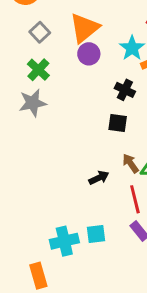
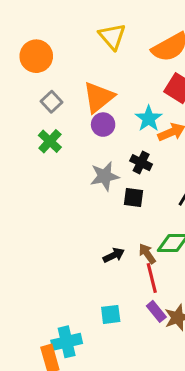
gray star: (33, 103) -> (105, 176), moved
brown arrow: (131, 163) -> (147, 254), moved
cyan cross: (64, 241) -> (67, 342), moved

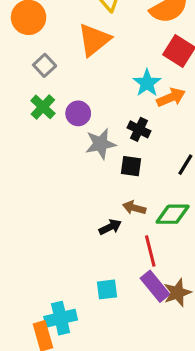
orange triangle: (99, 97) -> (94, 40), moved
purple circle: (103, 125) -> (78, 113), moved
brown arrow: (147, 254) -> (134, 208), moved, turned -40
purple rectangle: (156, 311) -> (155, 286), size x1.4

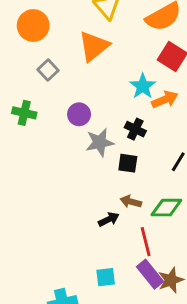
green cross: (43, 107) -> (24, 113), moved, turned -30

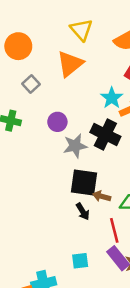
black cross: (135, 129) -> (105, 134), size x1.6
black square: (128, 163) -> (84, 182), moved, size x1.6
black arrow: (109, 219) -> (83, 211), turned 84

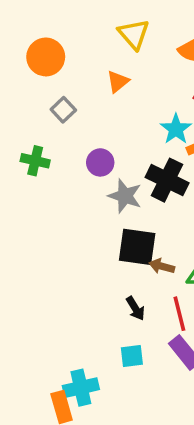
orange triangle: (70, 64) -> (118, 82), size x0.6
gray star: (75, 146) -> (125, 196), turned 30
black arrow: (83, 211) -> (135, 308), moved

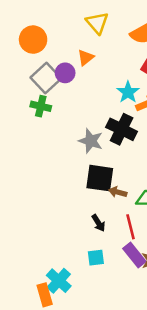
gray square: (63, 110) -> (46, 78), size x1.6
green cross: (35, 161) -> (41, 106), moved
purple circle: (100, 162) -> (65, 73), moved
cyan cross: (81, 388) -> (59, 281), turned -35

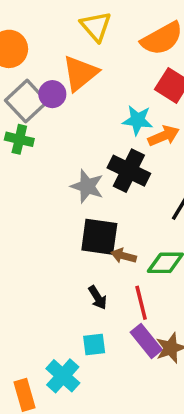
orange triangle: (86, 57) -> (80, 73), size x1.6
cyan star: (128, 92) -> (138, 120), turned -30
cyan cross: (59, 281) -> (63, 376), moved

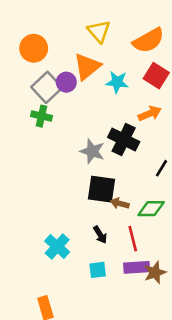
cyan star: (138, 120) -> (117, 82), moved
purple rectangle: (146, 341) -> (137, 267), turned -55
cyan cross: (63, 376) -> (57, 246), moved

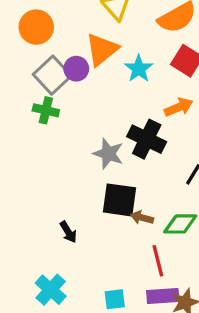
cyan star: (117, 82) -> (139, 69), turned 30
black arrow: (100, 235) -> (68, 232), moved
cyan cross: (57, 246) -> (51, 290), moved

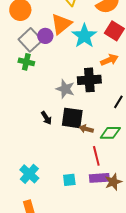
cyan star: (139, 69) -> (84, 36), size x1.4
black cross: (147, 139) -> (89, 80), turned -30
black arrow: (68, 232) -> (46, 118), moved

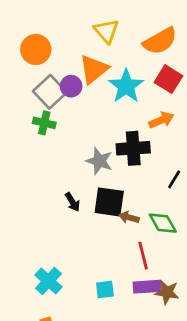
green diamond: (110, 133) -> (163, 223), turned 60
brown star: (113, 182) -> (167, 292), turned 30

